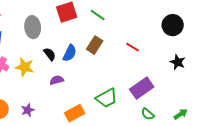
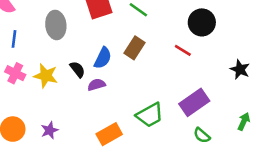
black circle: (173, 25) -> (202, 22), moved
black semicircle: (50, 54) -> (77, 69), moved
purple semicircle: (57, 80) -> (96, 85), moved
green arrow: (181, 114) -> (244, 121), moved, turned -32

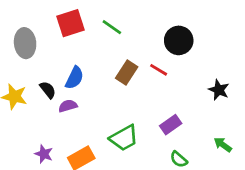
brown rectangle: (135, 48) -> (127, 72), moved
purple rectangle: (194, 102) -> (171, 125), size x0.7
green arrow: (244, 121) -> (223, 145), turned -78
purple star: (50, 130) -> (44, 154), moved, turned -30

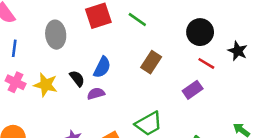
red line: (159, 70) -> (206, 63), moved
black star: (219, 90) -> (238, 51), moved
purple rectangle: (171, 125) -> (193, 90), moved

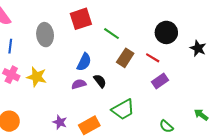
green line: (137, 19) -> (111, 34), moved
red line: (206, 63) -> (153, 58), moved
black semicircle: (77, 78) -> (100, 81), moved

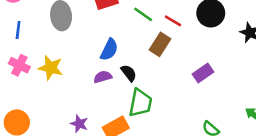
red line: (153, 58) -> (173, 21), moved
green trapezoid: (123, 109) -> (140, 103), moved, turned -50

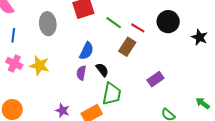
purple rectangle: (203, 73) -> (156, 79), moved
purple semicircle: (103, 77) -> (81, 73), turned -64

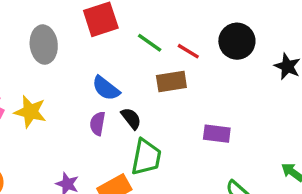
brown rectangle: (127, 47) -> (171, 81), turned 48
blue semicircle: (87, 51) -> (106, 88), turned 102
purple rectangle: (156, 79) -> (217, 134), turned 42

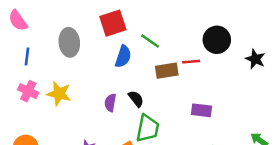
red line: (188, 51) -> (191, 62), moved, turned -36
blue semicircle: (106, 88) -> (123, 56), moved, turned -110

